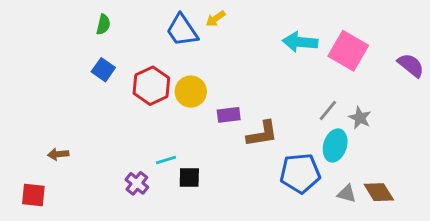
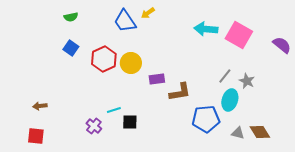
green semicircle: (103, 24) -> (71, 17), turned 64
red square: (33, 195) -> (36, 136), moved

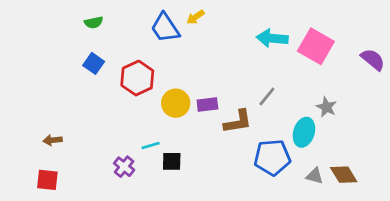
yellow circle: (131, 63) -> (176, 103), moved
gray line: (225, 76) -> (267, 97), moved

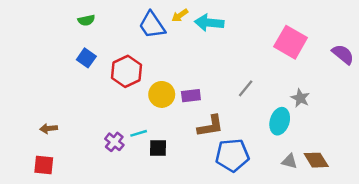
cyan arrow: (272, 38) -> (209, 23), moved
brown L-shape: (238, 122) -> (210, 126), moved
blue pentagon: (272, 157) -> (232, 155), moved
purple cross: (124, 167) -> (114, 142), moved

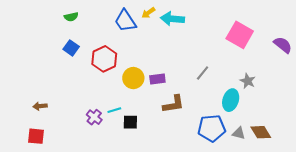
blue pentagon: (232, 155) -> (212, 128), moved

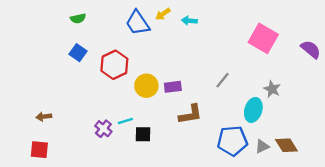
cyan arrow: (172, 19) -> (189, 21), size x0.6
gray triangle: (239, 133) -> (262, 146), turned -40

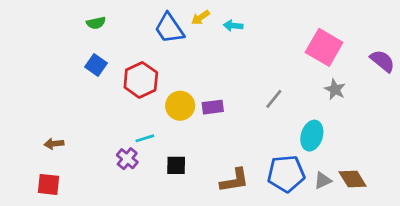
gray star: (272, 89) -> (335, 89), moved
brown L-shape: (190, 114) -> (234, 180), moved
cyan line: (125, 121) -> (145, 138), moved

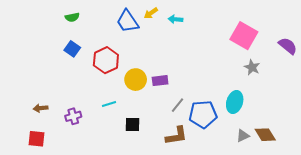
gray line: (274, 99) -> (177, 105), moved
purple cross: (127, 159) -> (73, 116), moved, turned 35
blue pentagon: (286, 174) -> (203, 114), moved

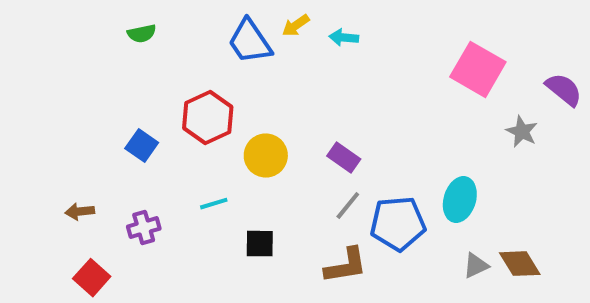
blue square: (72, 49) -> (142, 145), moved
gray star: (252, 67) -> (522, 131), moved
purple rectangle: (160, 81) -> (344, 158), moved, turned 42
red square: (36, 139) -> (92, 278), moved, turned 36

